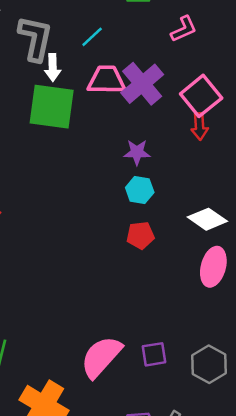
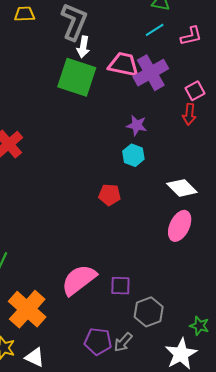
cyan line: (92, 37) -> (155, 30), moved
pink square: (201, 96) -> (195, 91), size x0.6
red pentagon: (140, 235) -> (110, 195), moved
gray hexagon: (209, 364) -> (149, 312), moved

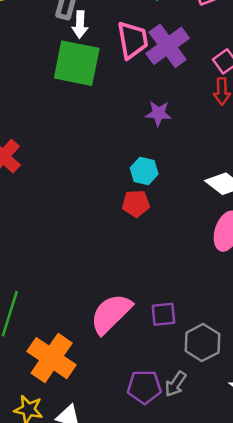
pink trapezoid: (123, 65) -> (133, 40), turned 76
cyan hexagon: (133, 155) -> (144, 171), moved

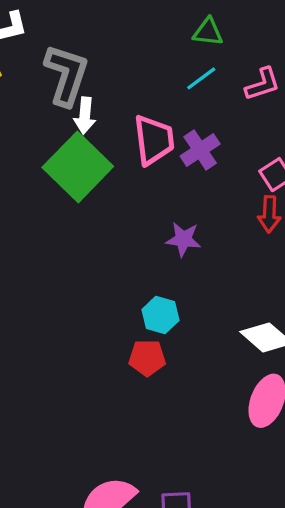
purple cross: (168, 46) -> (200, 150), size x0.7
green square: (77, 63) -> (78, 167), turned 30

